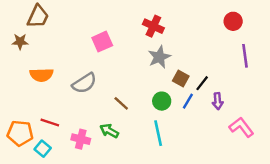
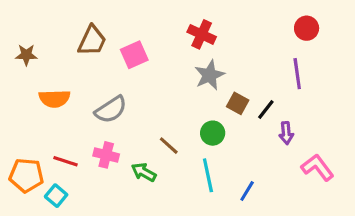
brown trapezoid: (38, 17) -> (92, 41), moved
purple line: (245, 56) -> (297, 74), moved
blue line: (188, 101) -> (247, 191), moved
brown line: (121, 103) -> (169, 146), moved
pink cross: (81, 139) -> (106, 155), moved

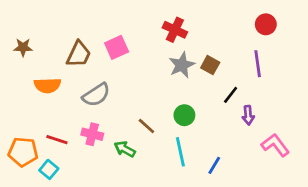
brown trapezoid: (92, 41) -> (79, 54), moved
brown square: (238, 103) -> (210, 65), moved

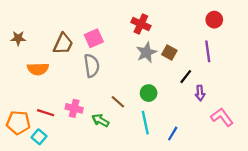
gray semicircle: (96, 95) -> (92, 66), moved, turned -65

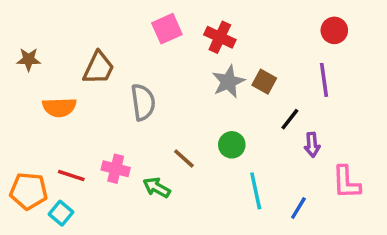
pink square: (94, 38) -> (167, 29), moved
pink L-shape: (222, 117) -> (346, 182), turned -145
cyan line: (145, 123) -> (256, 191), moved
blue line: (173, 134) -> (298, 208), moved

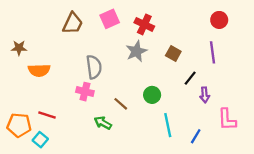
brown star: (29, 59) -> (19, 48), moved
brown trapezoid: (99, 68) -> (73, 23), moved
gray star: (228, 82) -> (136, 51), moved
pink cross: (116, 169) -> (85, 92), moved

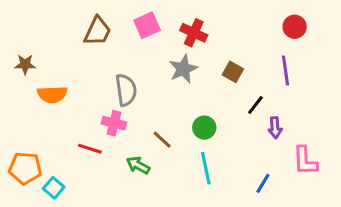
red line: (47, 115) -> (90, 149), moved
cyan line: (168, 125) -> (206, 168), moved

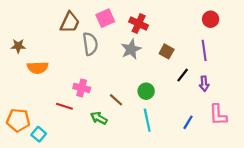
gray semicircle: (126, 90) -> (90, 44), moved
purple arrow: (275, 128) -> (204, 84), moved
blue line: (263, 183) -> (188, 122), moved

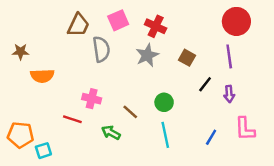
red circle: (211, 19) -> (236, 21), size x1.5
cyan square: (39, 134) -> (43, 151), turned 32

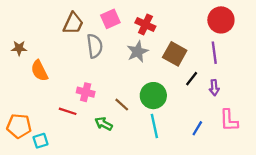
brown square: (187, 58) -> (175, 54), size x1.5
orange semicircle: (42, 76) -> (39, 71), turned 65
green circle: (164, 102) -> (153, 96), size x1.5

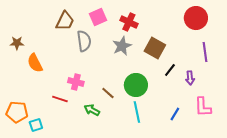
purple line: (214, 53) -> (205, 52), moved

